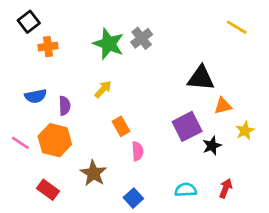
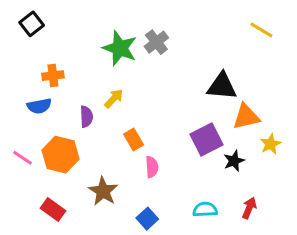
orange cross: (48, 47) -> (53, 76), moved
purple semicircle: (65, 106) -> (86, 117), moved
orange triangle: (223, 106) -> (246, 117), size x1.4

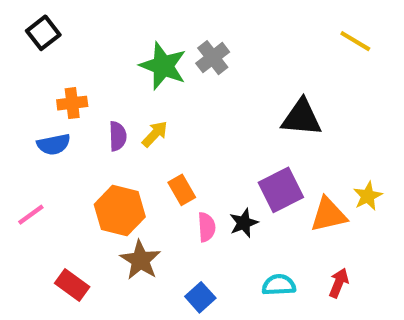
purple semicircle: (86, 117) -> (118, 136), moved
orange triangle: (246, 117) -> (328, 215), moved
orange hexagon: (61, 155) -> (120, 211), moved
pink line: (22, 158) -> (31, 215), turned -70
black star: (234, 161) -> (244, 223), moved

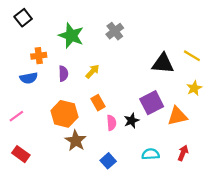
yellow line: (355, 41) -> (192, 56), moved
green star: (163, 66) -> (71, 36), moved
yellow arrow: (155, 134) -> (92, 71), moved
yellow star: (368, 196) -> (194, 88), moved
red rectangle: (72, 285) -> (21, 154), moved

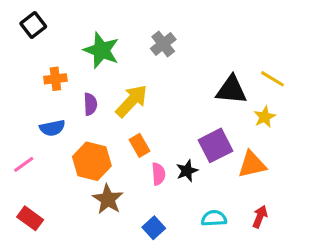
yellow arrow: (92, 71) -> (132, 101), size x1.6
blue semicircle: (29, 78) -> (52, 128), moved
yellow star: (194, 88) -> (265, 117), moved

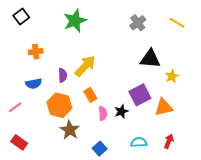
gray cross: (163, 44) -> (138, 23), moved
green star: (101, 50) -> (75, 21), moved, turned 30
yellow line: (273, 79) -> (177, 23), moved
purple semicircle: (90, 104) -> (63, 75), moved

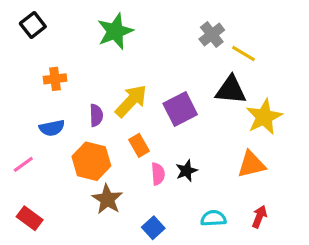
yellow line: (177, 23) -> (243, 54), moved
yellow star: (172, 76) -> (264, 117), size x1.6
purple square: (140, 95) -> (180, 109), moved

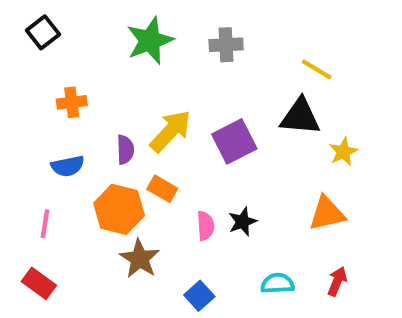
gray cross: (212, 35) -> (226, 45), moved, turned 35
yellow star: (264, 117) -> (343, 152), size x0.6
orange rectangle: (139, 145) -> (162, 189), moved, turned -30
pink line: (23, 164) -> (45, 224), moved, turned -45

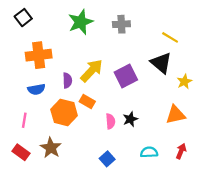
orange cross: (72, 102) -> (39, 55), size x1.6
black triangle: (300, 117) -> (161, 63), turned 35
brown star: (140, 259) -> (51, 148), moved

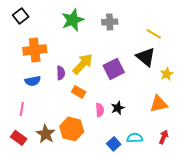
orange hexagon: (64, 112) -> (72, 129), moved
blue square: (107, 159) -> (114, 144), moved

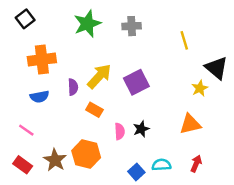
yellow line: (154, 34) -> (184, 40), turned 42
black triangle: (146, 57) -> (216, 68), moved
pink line: (22, 109) -> (26, 130), turned -64

